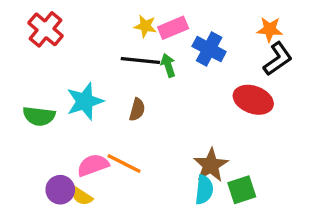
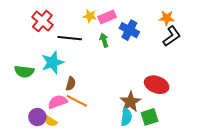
red cross: (46, 29) -> (42, 21), moved
black line: (140, 60) -> (70, 38), moved
red ellipse: (253, 100) -> (157, 85), moved
brown semicircle: (137, 110) -> (71, 84), moved

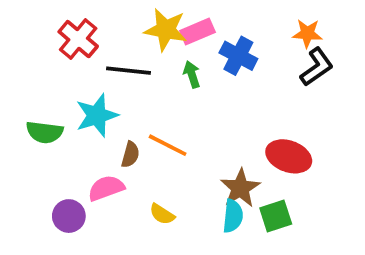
yellow star: (90, 16) -> (166, 30), size x1.6
orange line: (77, 101) -> (168, 145), moved
yellow semicircle: (51, 121) -> (162, 214), moved

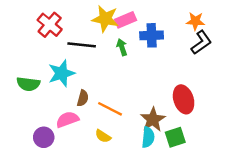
blue cross: (238, 56) -> (152, 35), turned -30
orange line: (168, 145) -> (110, 109), moved
red ellipse: (289, 156) -> (184, 99), turned 52

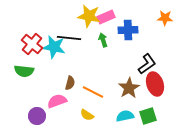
red cross: (50, 25) -> (32, 44), moved
black L-shape: (201, 42) -> (147, 64), moved
cyan star: (61, 73) -> (54, 47), moved, turned 30
brown star: (153, 120) -> (129, 88), moved
cyan semicircle: (148, 137) -> (125, 116), turned -108

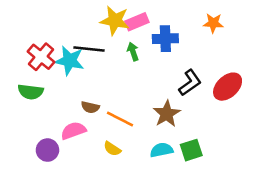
brown semicircle: (70, 83) -> (90, 107), turned 88
red ellipse: (155, 84) -> (228, 87), moved, turned 65

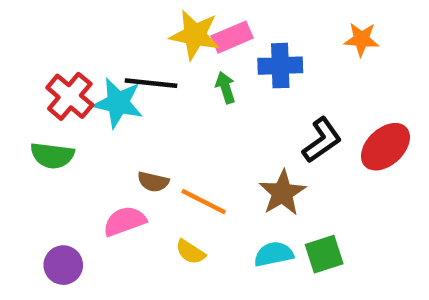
purple circle: (47, 150) -> (63, 265), moved

